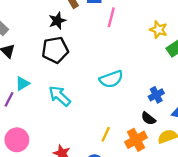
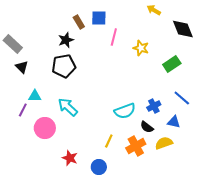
yellow star: (158, 30) -> (141, 48), moved
cyan semicircle: (111, 79) -> (125, 111), moved
cyan triangle: (22, 84) -> (35, 96), turned 32
pink circle: (17, 140) -> (45, 128), moved

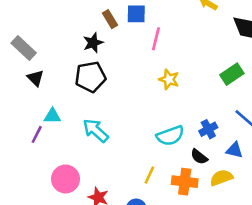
yellow star: (141, 48) -> (169, 79), moved
pink circle: (45, 128) -> (66, 179), moved
orange cross: (136, 146) -> (185, 182), turned 36

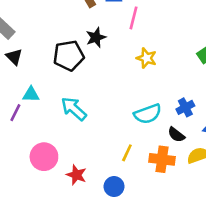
black star: (93, 43) -> (96, 37), moved

